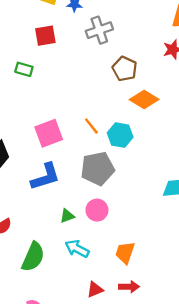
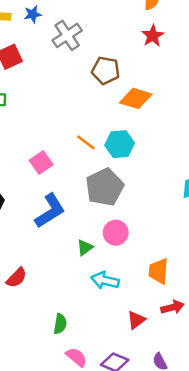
pink square: (49, 133) -> (41, 162), size x0.7
green semicircle: (33, 257) -> (60, 324), moved, size x0.6

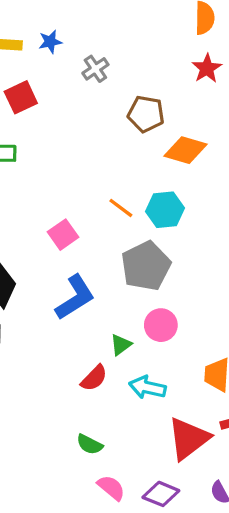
gray cross: (67, 35) -> (95, 69), size x0.7
red semicircle: (17, 278) -> (94, 378), moved
red triangle: (136, 320) -> (189, 439), size x1.8
green semicircle: (60, 324) -> (90, 444), turned 108

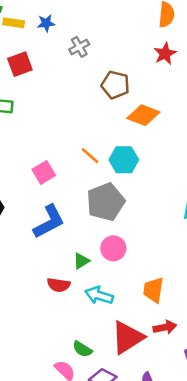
red semicircle: (94, 378) -> (59, 285), turned 50
green semicircle: (90, 444) -> (82, 349), moved

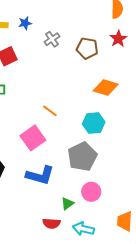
brown pentagon: (115, 85) -> (87, 48), moved
orange line: (90, 156) -> (50, 111), moved
pink square: (44, 172) -> (33, 138), size x1.4
blue L-shape: (49, 222) -> (40, 175), turned 48

